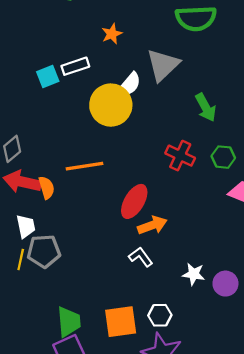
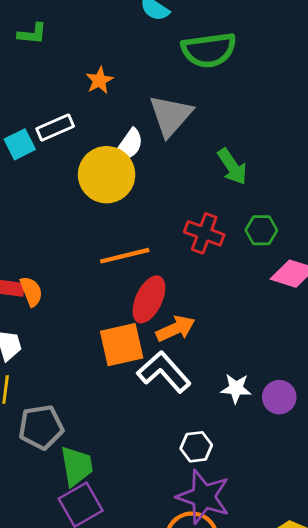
orange line: (85, 166) -> (125, 256), moved
gray pentagon: (44, 251) -> (41, 427), moved
white L-shape: (141, 257) -> (164, 372), size x1.6
orange square: (121, 322) -> (122, 345), moved

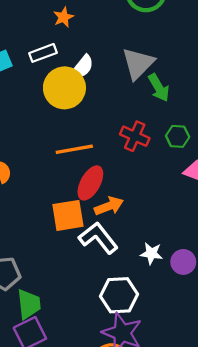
gray triangle: (171, 115) -> (138, 63), moved
white rectangle: (55, 128) -> (43, 53), moved
white hexagon: (196, 447) -> (119, 295), size x1.6

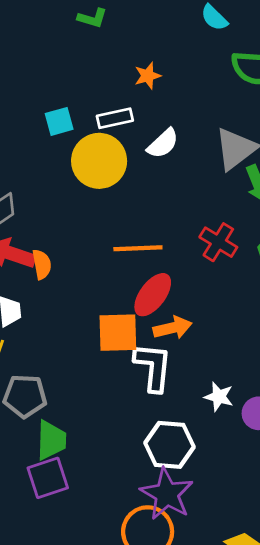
yellow circle: (64, 88) -> (99, 161), moved
white L-shape: (98, 238) -> (153, 367), turned 36

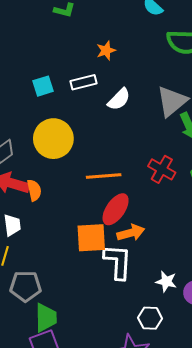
yellow circle: (99, 161) -> (53, 139), moved
white hexagon: (170, 445) -> (150, 318), moved, size x0.7

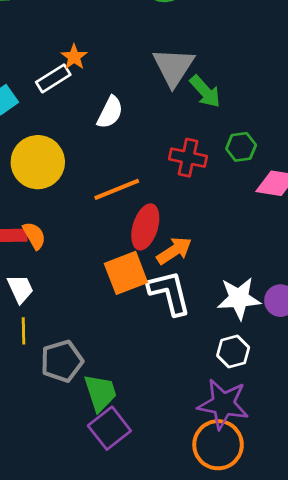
orange star: (106, 51) -> (74, 57), moved
white semicircle: (119, 99) -> (110, 112), moved
white star: (166, 281) -> (239, 298), size x1.5

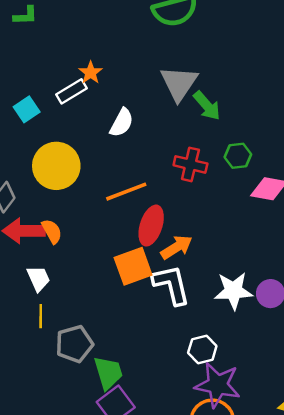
white hexagon: (233, 351) -> (202, 349), moved

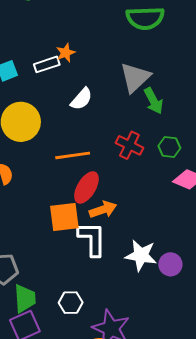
white hexagon: (202, 349) -> (71, 303), moved

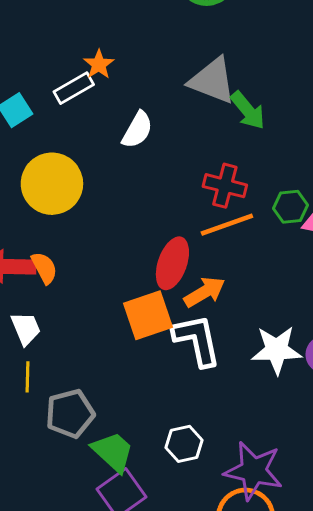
gray triangle: (135, 78) -> (212, 81), turned -44
green hexagon: (169, 147) -> (290, 207), moved
orange line: (73, 155) -> (227, 225), moved
green trapezoid: (25, 299) -> (113, 452), turned -32

